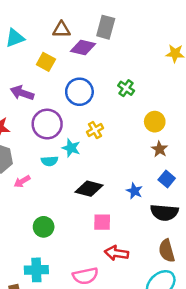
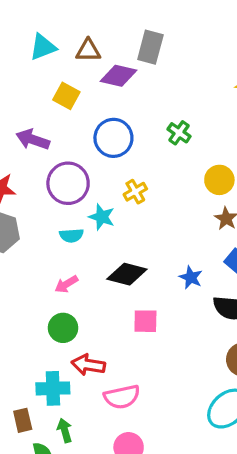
cyan triangle: (15, 38) -> (43, 47), moved
pink arrow: (22, 181) -> (66, 284), moved
red arrow: (116, 253) -> (88, 365), moved

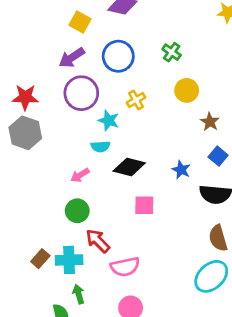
purple arrow: (33, 140) -> (72, 58), moved, turned -52
yellow circle: (219, 180) -> (187, 90), moved
cyan semicircle: (71, 235) -> (100, 146), moved
red arrow: (88, 365) -> (98, 241), turned 36
brown rectangle: (23, 420) -> (40, 259), moved, turned 54

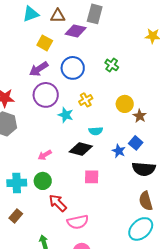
yellow circle: (187, 90) -> (125, 104), moved
cyan semicircle: (100, 146) -> (96, 131), moved
blue square: (218, 156) -> (136, 143), moved
cyan cross: (69, 260) -> (17, 183), moved

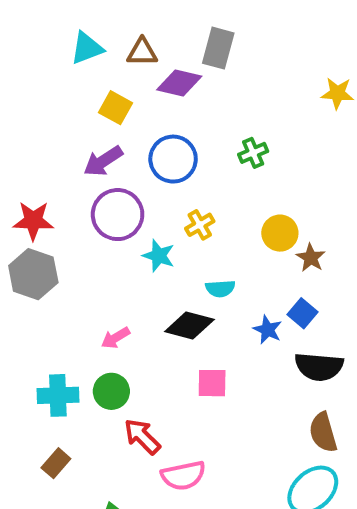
green cross: (112, 65) -> (253, 153), turned 32

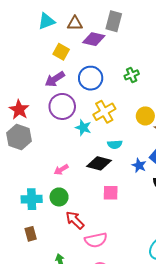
red star: (33, 221) -> (19, 110), turned 30
yellow cross: (200, 225) -> (104, 112), size x1.5
brown rectangle: (56, 463) -> (31, 234), turned -56

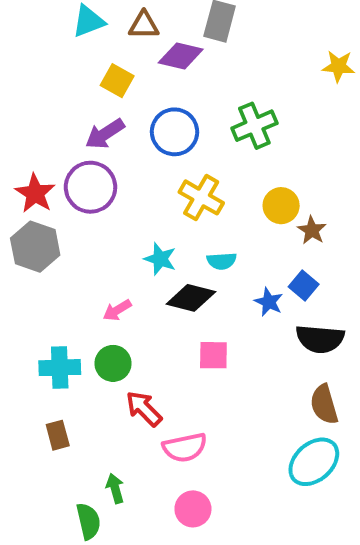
green cross: (132, 75) -> (254, 126), size x1.5
purple circle: (62, 106) -> (90, 187), moved
yellow cross: (104, 112) -> (201, 197), turned -30
cyan star: (83, 128) -> (160, 259), moved

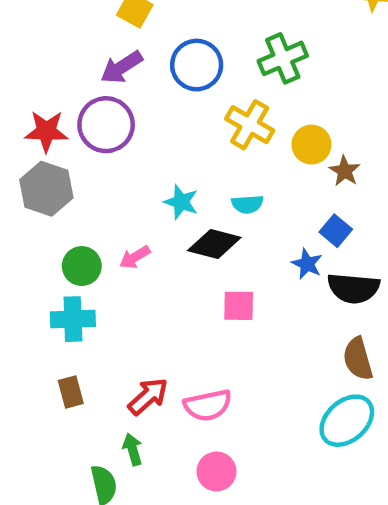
red star: (35, 193) -> (46, 131), turned -30
yellow cross: (201, 197) -> (250, 125), moved
blue star: (269, 302) -> (307, 264), moved
green circle: (113, 363) -> (82, 266), moved
red arrow: (144, 409) -> (148, 396), moved, turned 93

